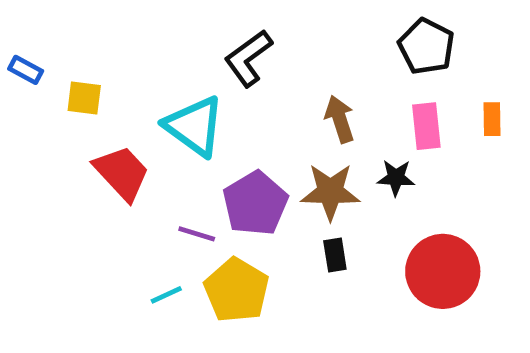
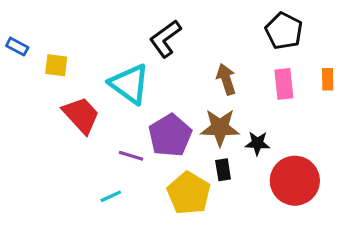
black star: (396, 178) -> (257, 143), moved
yellow pentagon: (237, 290) -> (189, 193), moved

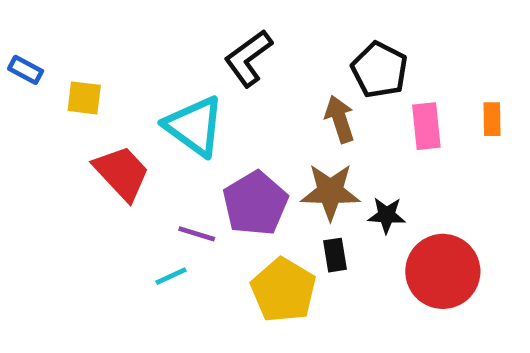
black pentagon: (284, 31) -> (380, 70), moved
cyan line: (111, 196) -> (171, 276), moved

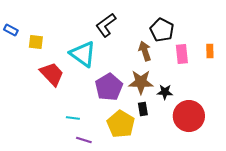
purple line: (197, 234) -> (84, 140), moved
cyan line: (171, 276) -> (73, 118), turned 32

